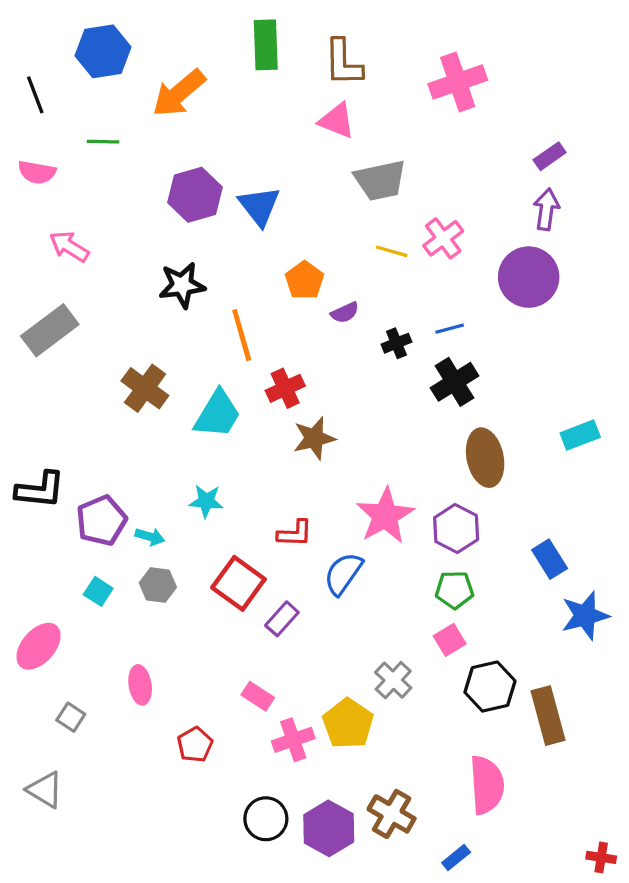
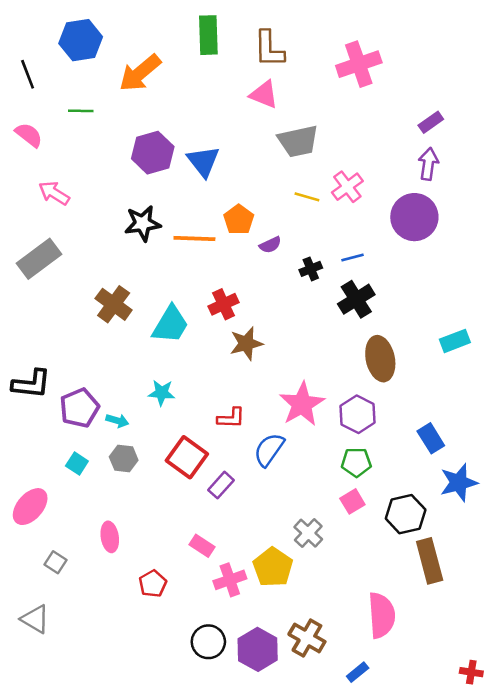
pink semicircle: (37, 172) -> (29, 135), turned -152
orange line: (242, 335) -> (194, 239), moved, turned -72
black hexagon: (490, 687) -> (406, 514), moved

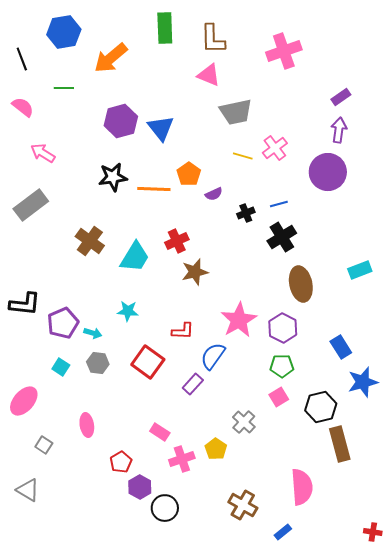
purple rectangle: (221, 485) -> (193, 384), moved
yellow pentagon: (273, 567) -> (216, 449), size x0.7
purple hexagon: (258, 649) -> (140, 487), moved, size x0.7

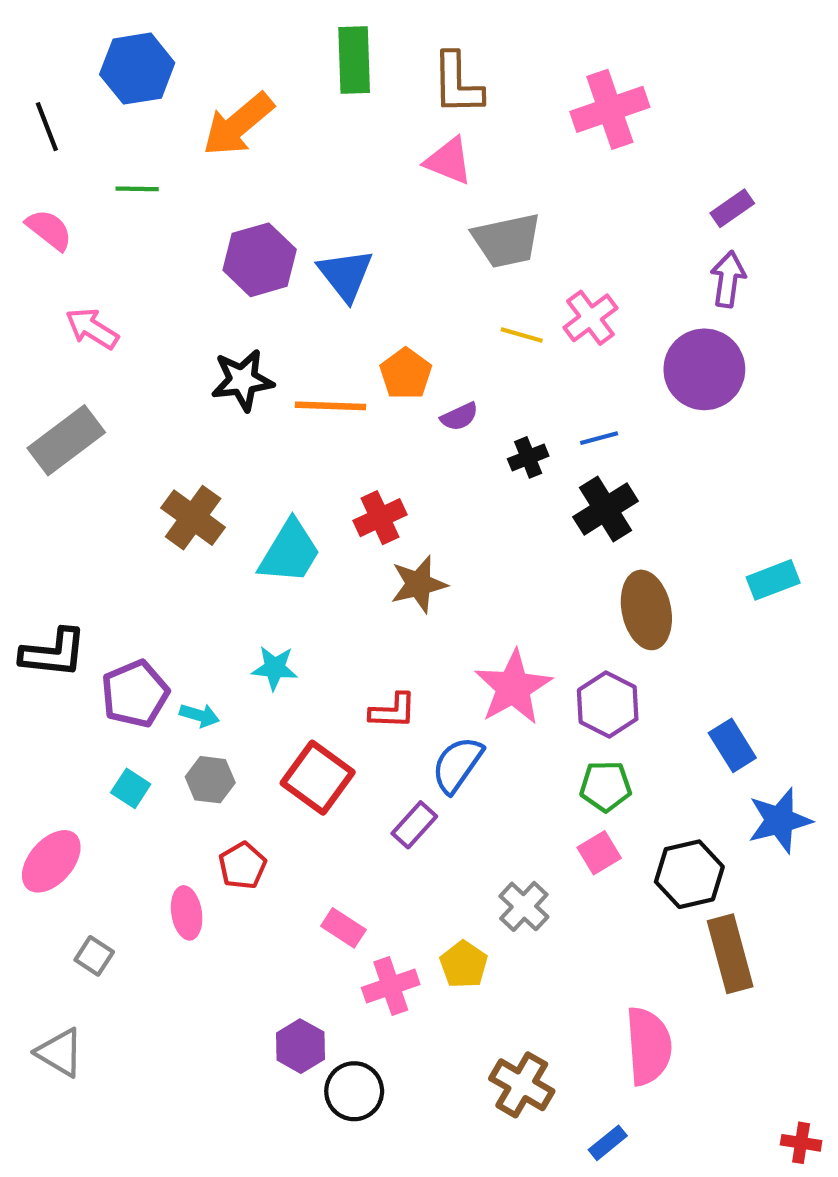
red pentagon: (121, 462) -> (242, 866), moved

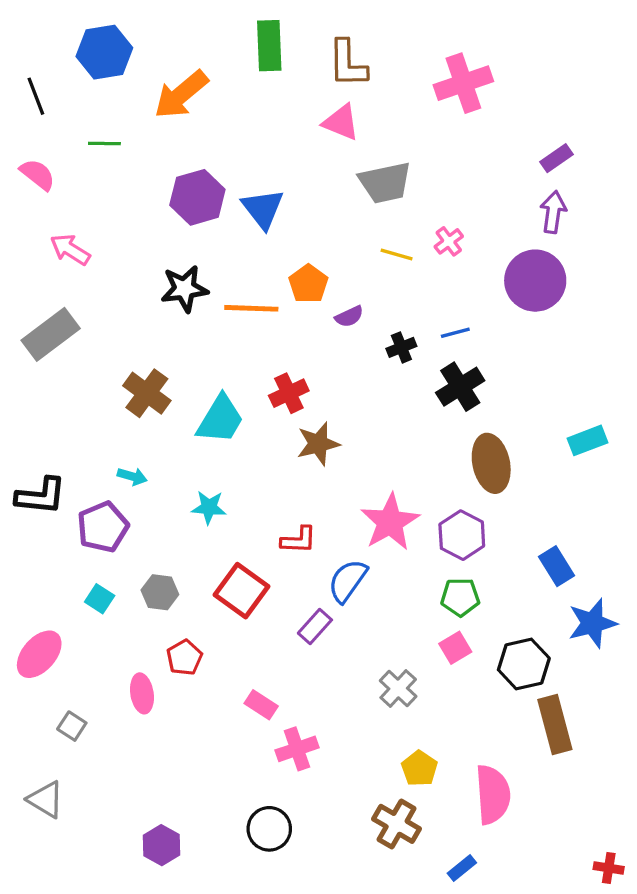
pink cross: (590, 318) -> (449, 241), size x0.7
cyan arrow: (199, 715) -> (132, 476), moved
yellow pentagon: (464, 964) -> (419, 768), moved
purple hexagon: (300, 1046) -> (162, 845), moved

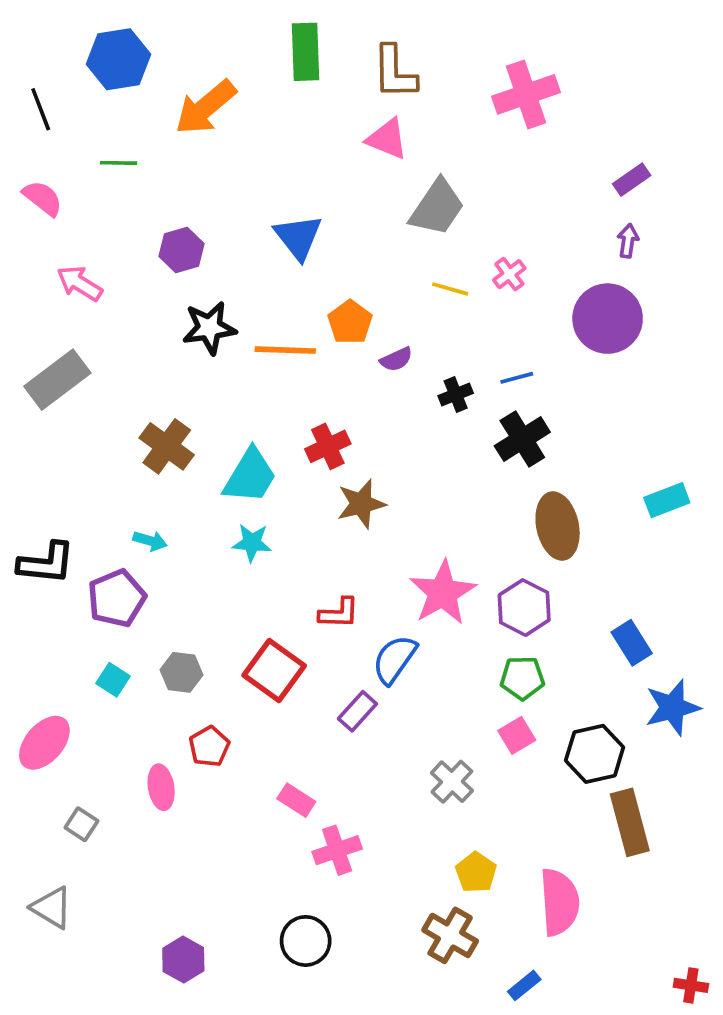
gray trapezoid: (385, 183) -> (437, 207), turned -44
purple hexagon: (197, 197) -> (181, 250), moved, size x0.7
purple arrow: (553, 212) -> (628, 241), size x0.7
cyan star: (209, 507) -> (252, 543), moved

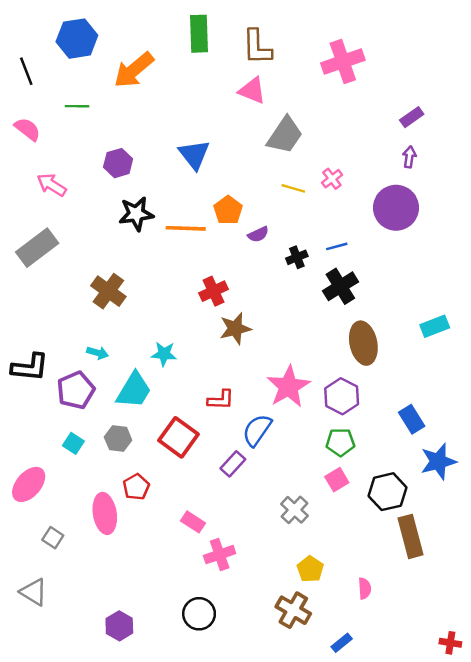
cyan trapezoid: (250, 476) -> (134, 390), moved
pink ellipse: (161, 787) -> (105, 513), size x1.4
pink semicircle: (559, 902) -> (365, 588), size x0.5

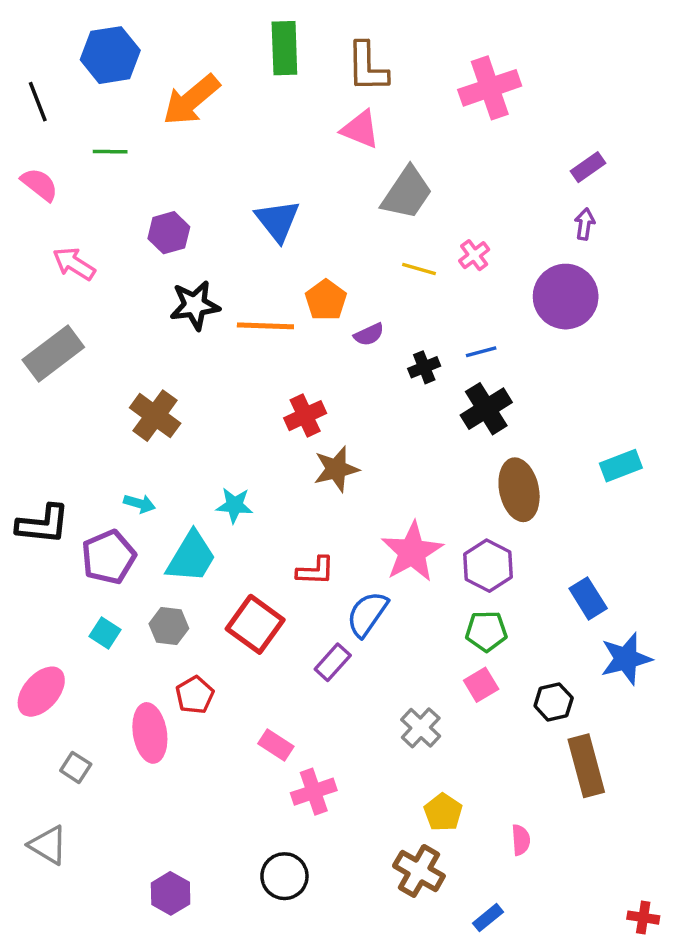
black hexagon: (388, 492) -> (554, 702), size x0.7

